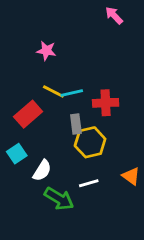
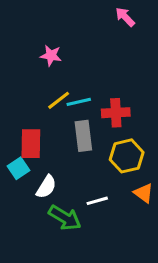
yellow line: (53, 92) -> (59, 100), turned -65
red rectangle: (28, 114) -> (31, 144), moved, turned -48
gray rectangle: (76, 124) -> (83, 136), size x1.4
yellow hexagon: (90, 142) -> (127, 156), moved

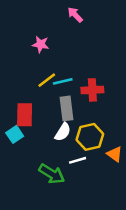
pink arrow: (125, 17) -> (75, 15), moved
yellow hexagon: (127, 156) -> (90, 137), moved
white semicircle: (46, 187) -> (63, 132), moved

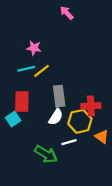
pink star: (41, 44) -> (34, 48), moved
cyan line: (63, 81) -> (26, 69), moved
red cross: (92, 90) -> (91, 106), moved

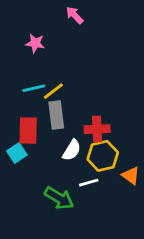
pink arrow: (67, 13) -> (75, 15), moved
pink star: (34, 48) -> (35, 43), moved
gray rectangle: (59, 96) -> (56, 115), moved
red cross: (91, 106) -> (97, 129), moved

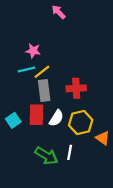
pink star: (35, 43) -> (33, 51), moved
red cross: (97, 129) -> (76, 88), moved
red rectangle: (28, 131) -> (36, 115), moved
white line: (89, 183) -> (70, 152), moved, turned -64

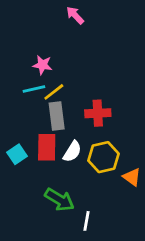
white line: (70, 152) -> (86, 221), moved

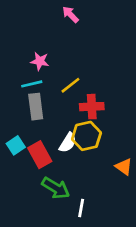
yellow line: (54, 92) -> (70, 85), moved
gray rectangle: (57, 116) -> (36, 107), moved
red rectangle: (47, 147) -> (40, 155), moved, turned -30
yellow hexagon: (103, 157) -> (86, 136), moved

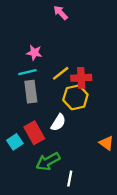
red cross: (92, 107) -> (81, 78), moved
yellow hexagon: (86, 136) -> (75, 97), moved
cyan square: (16, 145) -> (15, 142), moved
green arrow: (56, 188) -> (48, 161), turned 120

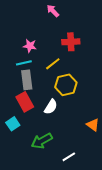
red cross: (81, 78) -> (71, 42), moved
red rectangle: (34, 133) -> (25, 102), moved
white line: (70, 179) -> (69, 157), moved, turned 48

